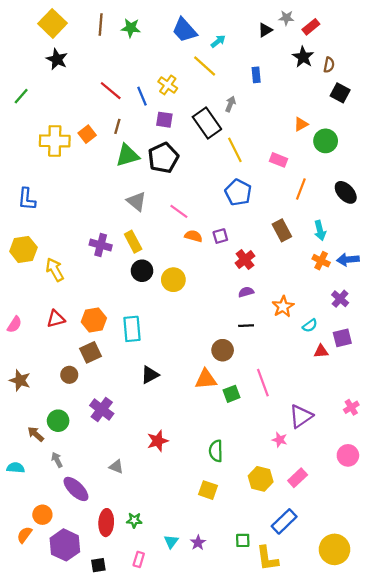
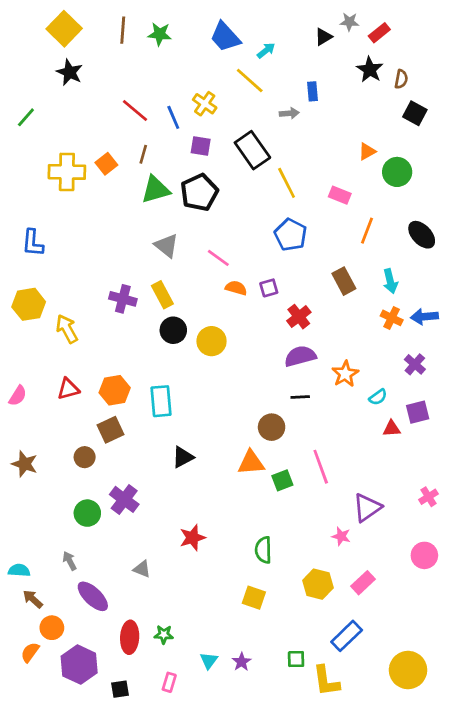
gray arrow: (230, 104) -> (289, 113), moved, turned 64
purple semicircle: (246, 292) -> (300, 356), size x1.6
green circle: (58, 421) -> (87, 513), moved
brown arrow: (36, 434) -> (33, 599), moved

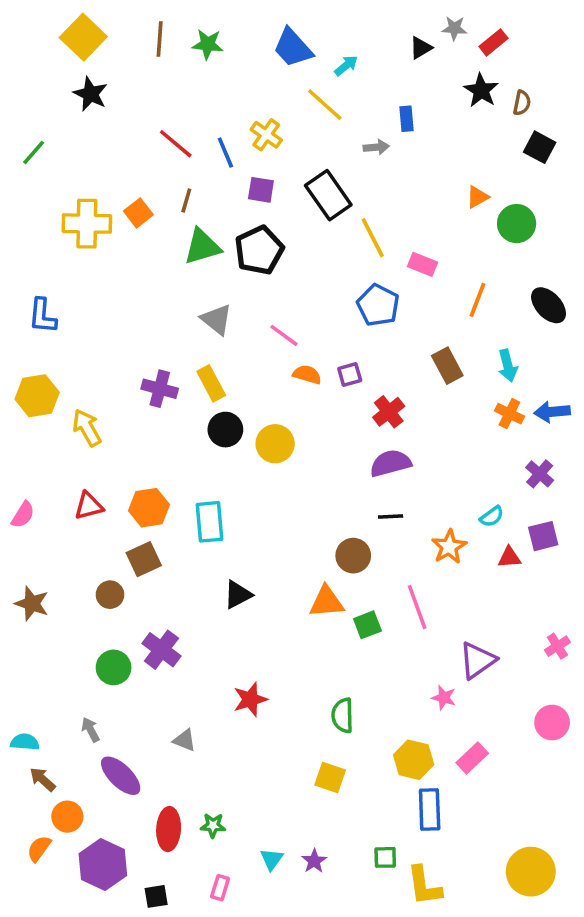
pink rectangle: (340, 195) -> (422, 264), moved
orange star: (345, 374) -> (449, 547), moved
blue rectangle: (347, 636) -> (430, 809), moved, turned -48

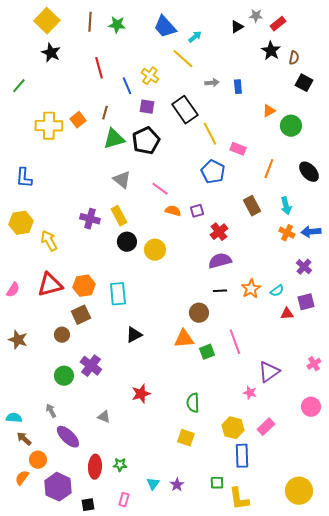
blue rectangle: (406, 119) -> (238, 87), moved
red line: (176, 144) -> (99, 68), moved, turned 35
red triangle: (89, 506) -> (50, 285), size x1.5
orange star: (449, 547) -> (251, 289), moved

